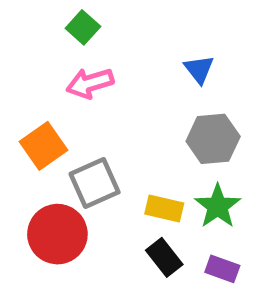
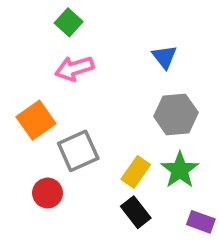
yellow rectangle: (164, 209) -> (136, 172), turned -68
red circle: (57, 234) -> (48, 193), size x0.6
purple rectangle: (222, 269) -> (201, 222), moved

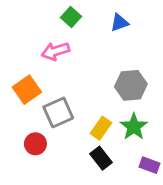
green square: (69, 22) -> (71, 17), moved
blue triangle: (164, 57) -> (120, 23), moved, turned 48

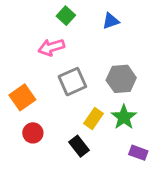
orange square: (27, 90) -> (22, 97), moved
gray square: (58, 112) -> (72, 82), moved
black rectangle: (101, 158) -> (79, 146), moved

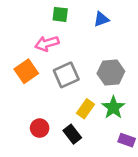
green square: (66, 16) -> (60, 14), turned -35
orange square: (22, 97) -> (26, 71), moved
red circle: (33, 133) -> (40, 128), moved

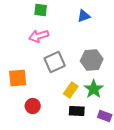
green square: (60, 14) -> (41, 10), moved
orange square: (26, 71) -> (18, 78), moved, turned 30
black rectangle: (72, 134) -> (77, 111), moved, turned -49

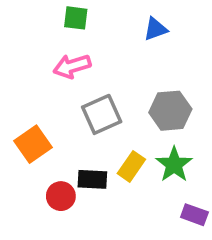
orange square: (18, 78) -> (33, 144), turned -30
black rectangle: (77, 111) -> (92, 179), moved

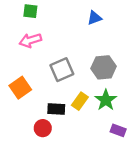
green square: (76, 18) -> (30, 11), moved
pink arrow: (72, 66) -> (30, 40), moved
red circle: (61, 196) -> (43, 128), moved

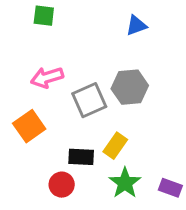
pink arrow: (30, 40) -> (47, 77), moved
gray hexagon: (104, 67) -> (130, 87), moved
green star: (106, 100) -> (125, 183), moved

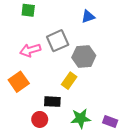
gray square: (89, 100) -> (58, 41), moved
yellow rectangle: (115, 146) -> (69, 81), moved
green star: (125, 183) -> (81, 118), turned 30

